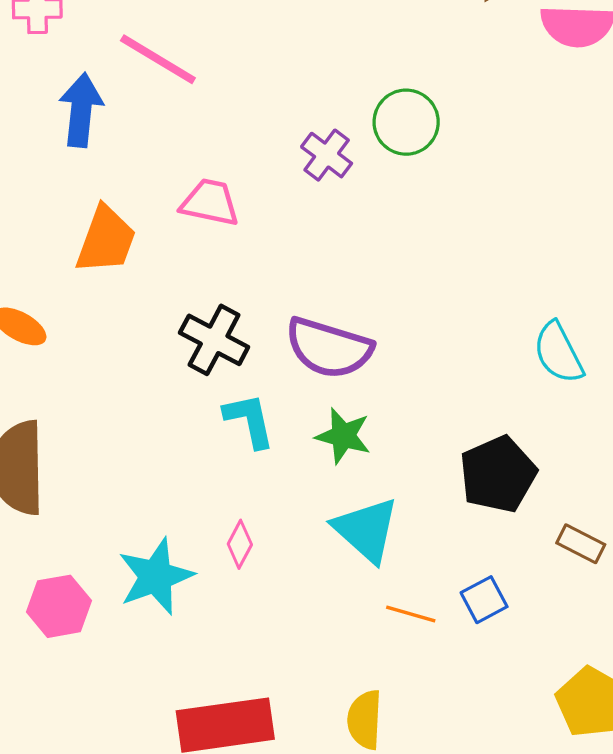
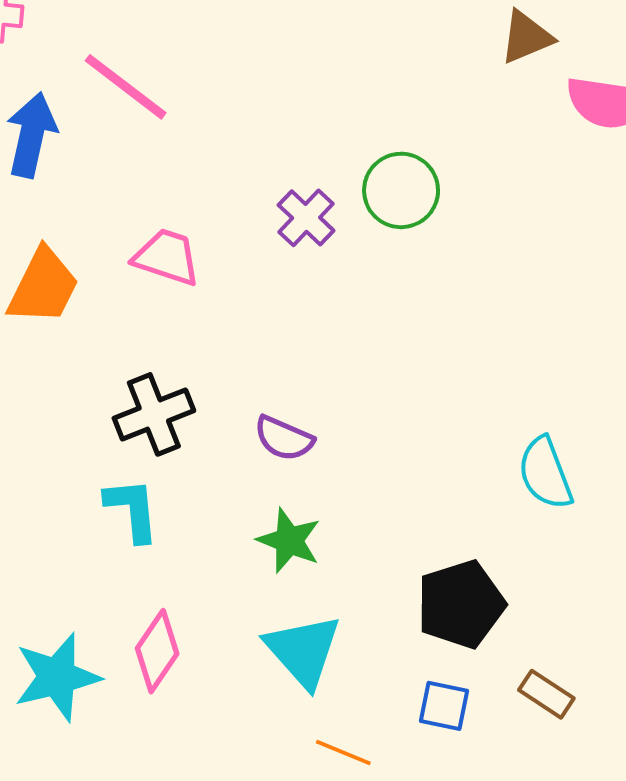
black cross: (214, 340) -> (154, 414), turned 34
purple semicircle: (329, 348) -> (284, 438), size x0.6
cyan L-shape: (249, 420) -> (132, 510), moved
pink diamond: (240, 544) -> (157, 651), size x1.5
blue square: (484, 600) -> (444, 706), moved, turned 33

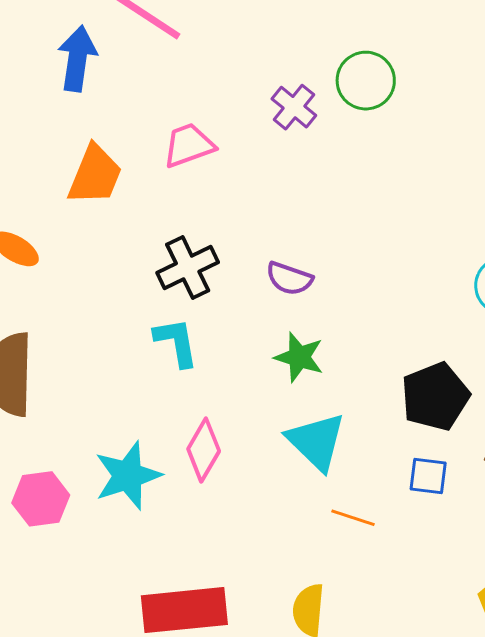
pink trapezoid: (167, 257) -> (189, 145), turned -34

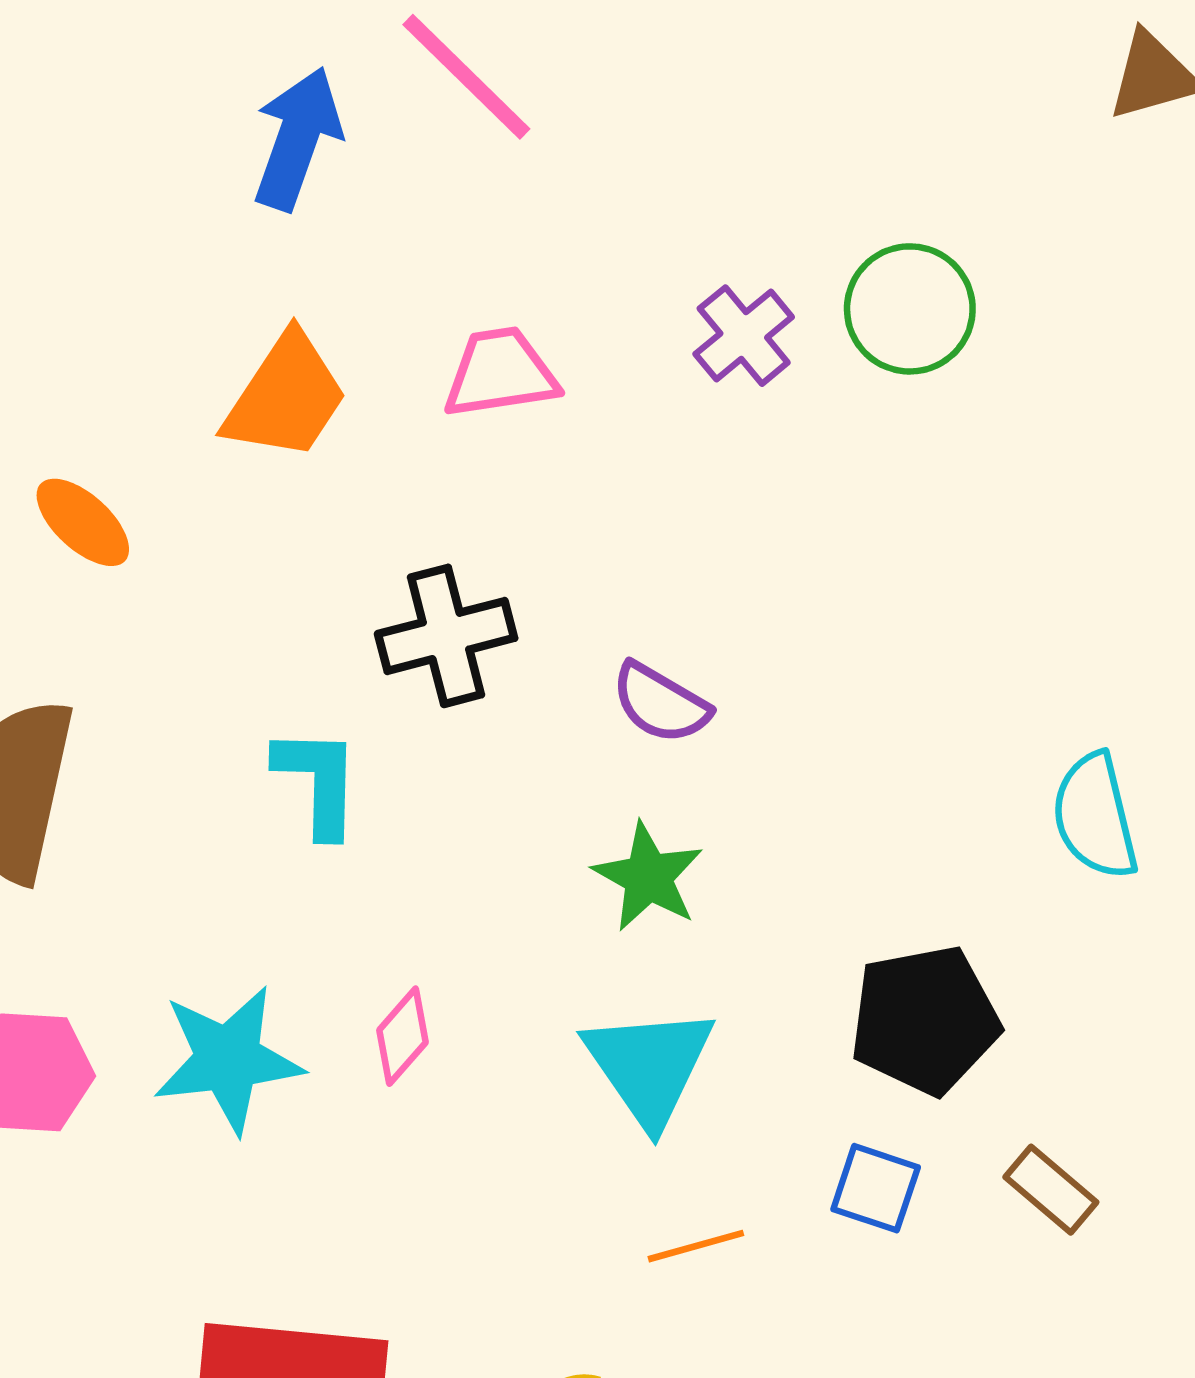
cyan L-shape: (176, 342) -> (318, 781), moved
pink diamond: (204, 450) -> (402, 1036), size x0.7
orange line: (353, 518) -> (696, 1246), turned -45

